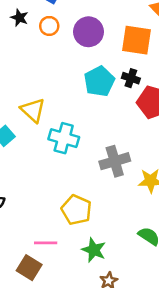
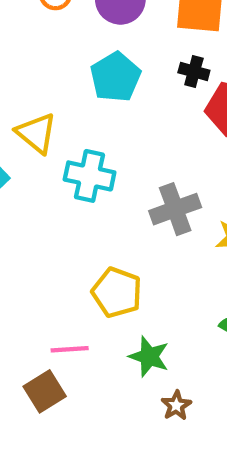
cyan pentagon: (99, 81) -> (115, 77), moved
brown square: (29, 268) -> (45, 391), turned 30

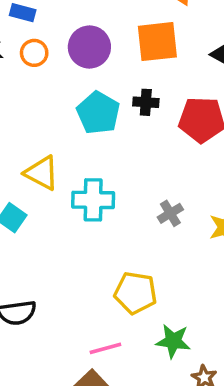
black cross: (194, 72) -> (146, 102), moved
gray cross: (175, 209) -> (170, 213), size x0.6

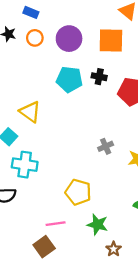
cyan pentagon: (98, 113) -> (69, 79), turned -30
cyan cross: (93, 200) -> (25, 165), moved

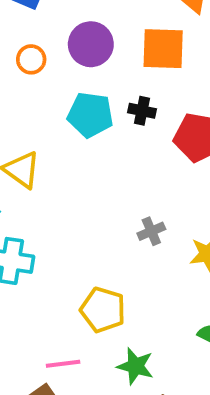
orange circle: (35, 38) -> (31, 59), moved

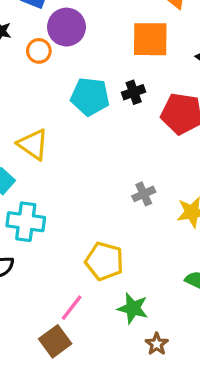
purple circle: (91, 44) -> (67, 27), moved
black cross: (142, 111) -> (134, 92), turned -30
pink line: (63, 364) -> (72, 308), turned -44

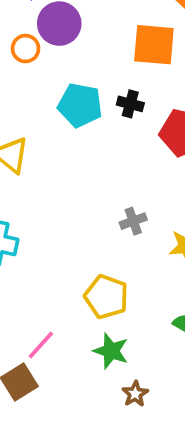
black cross: (134, 92) -> (130, 104), turned 30
yellow pentagon: (104, 261) -> (106, 297), moved

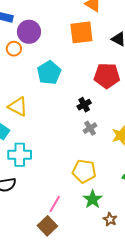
black cross: (130, 104) -> (84, 105), moved, turned -32
cyan pentagon: (80, 105) -> (49, 73), turned -30
green star: (111, 351) -> (93, 199), turned 30

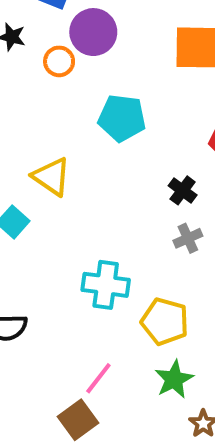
cyan pentagon: (49, 73) -> (122, 118), turned 30
black cross: (84, 105) -> (183, 190), turned -32
cyan cross: (20, 155) -> (106, 285), moved

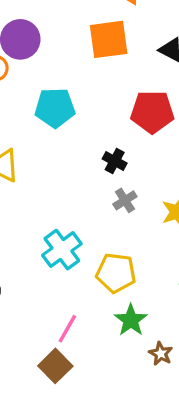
cyan cross: (106, 285) -> (62, 250), turned -36

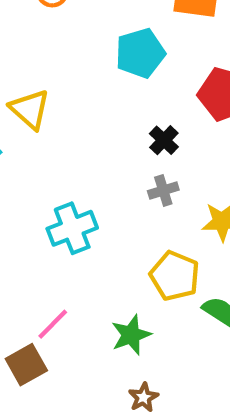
cyan pentagon: (55, 108) -> (140, 53), moved, turned -30
yellow pentagon: (116, 273) -> (175, 276), moved
brown star: (161, 354) -> (143, 397), moved

